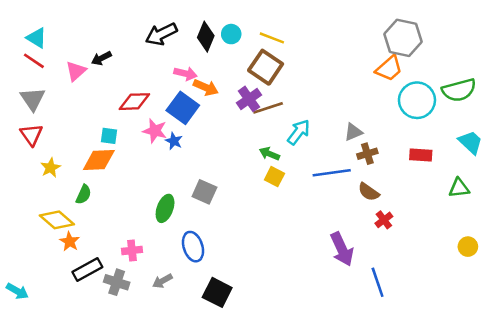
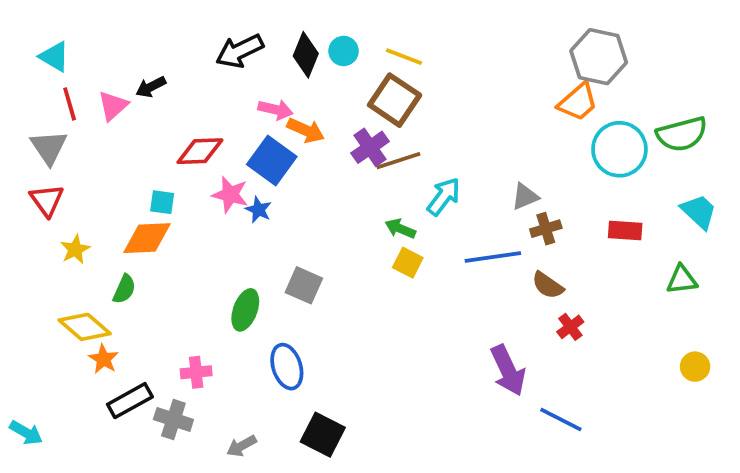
red line: (34, 61) -> (70, 104), moved, turned 40
gray arrow: (162, 281) -> (241, 446), moved
blue line: (378, 282) -> (561, 419), turned -44

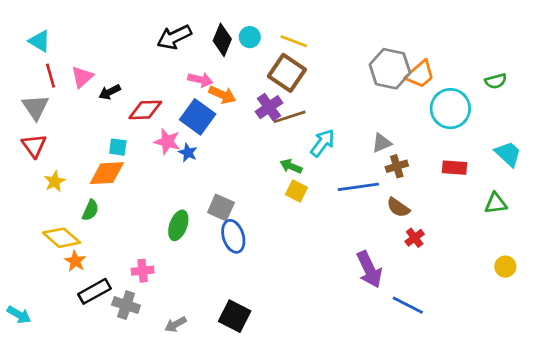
gray hexagon: (599, 57) -> (390, 69), moved
black arrow: (151, 87) -> (110, 92), moved
green semicircle: (682, 134) -> (496, 81), moved, size x0.6
blue ellipse: (287, 367) -> (233, 236), moved

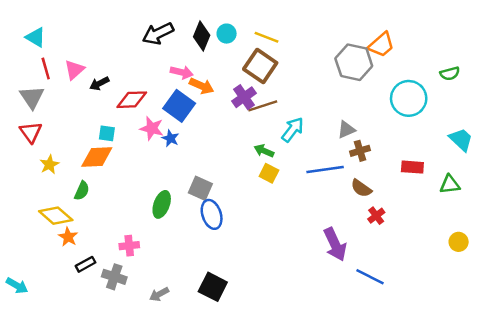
orange trapezoid: (420, 74) -> (381, 45), moved
red rectangle: (455, 168) -> (412, 167), moved
black rectangle: (94, 291) -> (86, 264), size x0.7

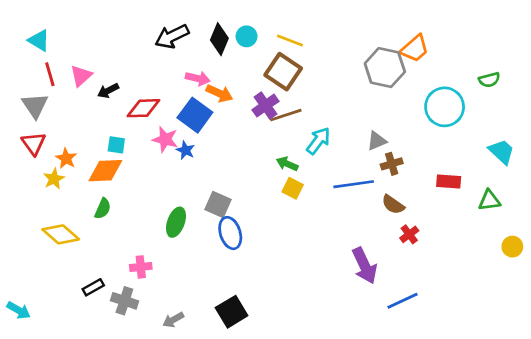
green semicircle: (82, 191) -> (103, 209), moved
orange star: (68, 237) -> (66, 158), moved
yellow circle: (459, 242) -> (512, 247), moved
blue line: (370, 277) -> (402, 301), turned -52
black square: (213, 287) -> (232, 312), turned 32

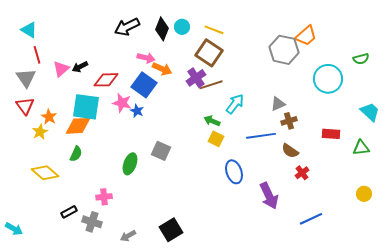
pink triangle: (81, 76) -> (61, 69), moved
cyan square: (116, 145) -> (86, 107), size x2.0
blue ellipse: (230, 233) -> (234, 172), moved
yellow circle: (512, 247) -> (364, 194), moved
blue line: (402, 301) -> (311, 219), moved

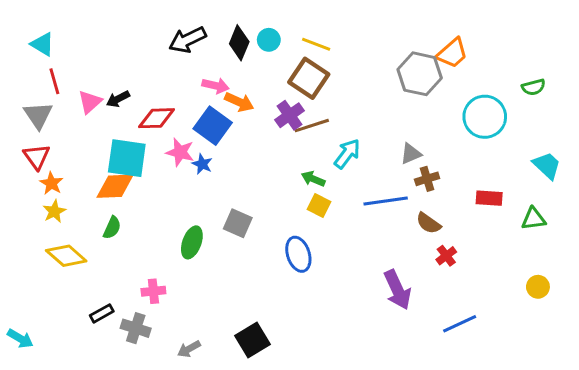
orange star: (49, 117) -> (51, 183), moved
yellow star: (40, 132) -> (54, 211), moved
blue ellipse: (234, 172) -> (298, 254), moved

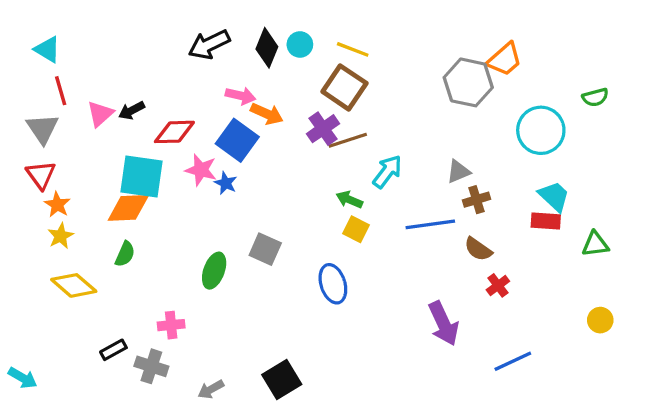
cyan trapezoid: (547, 166) -> (554, 196), moved

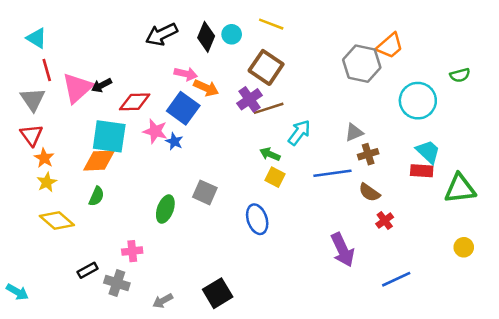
yellow line: (353, 49) -> (271, 24), moved
pink triangle: (100, 114) -> (77, 88), size x1.5
green triangle: (595, 244) -> (460, 189), size x1.5

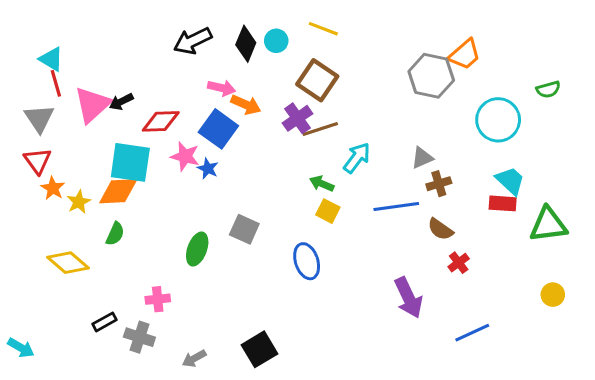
cyan triangle: (37, 38) -> (51, 59), moved
yellow star: (47, 182) -> (79, 202), moved

